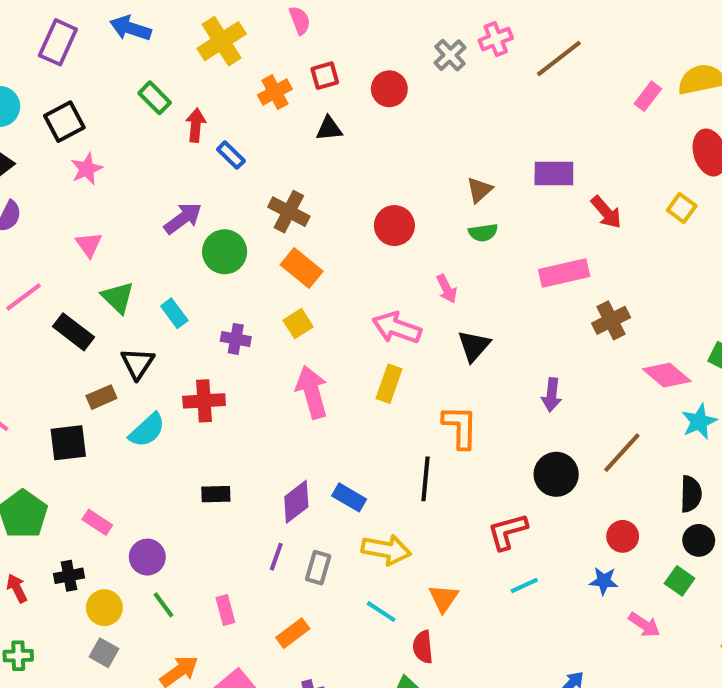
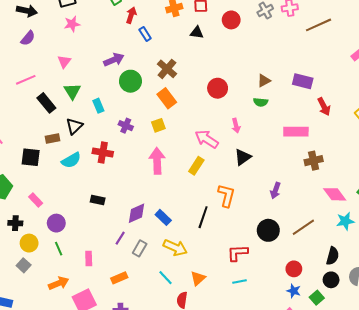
blue star: (604, 581) -> (294, 291), moved

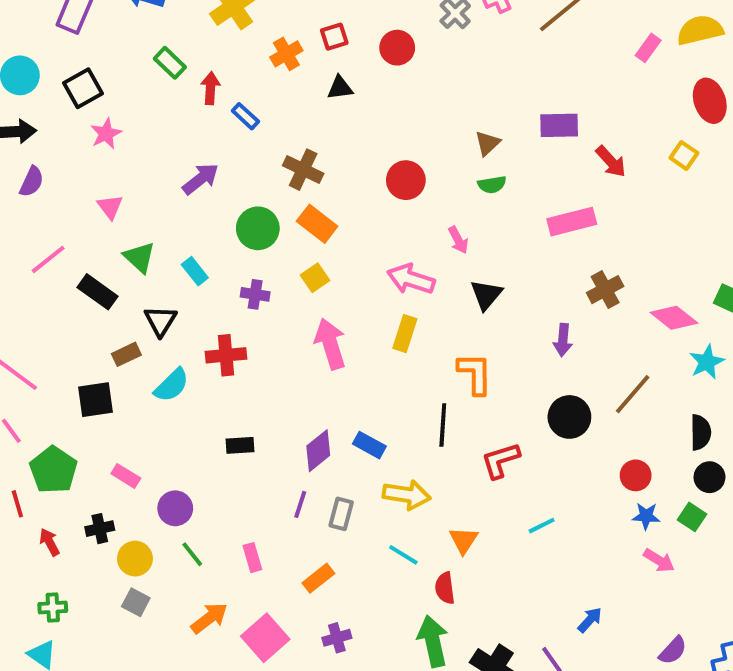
green circle: (130, 81) -> (258, 228), moved
brown cross: (314, 161) -> (605, 290), moved
red L-shape: (238, 253) -> (501, 460), moved

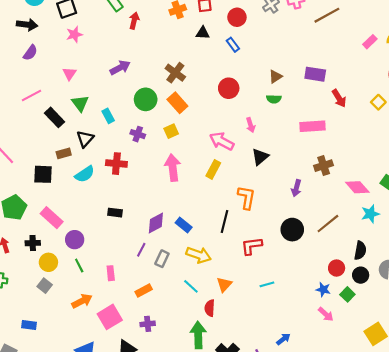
blue rectangle: (245, 116) -> (233, 45), moved
red circle: (636, 475) -> (337, 268), moved
pink rectangle: (126, 476) -> (52, 218), size x1.5

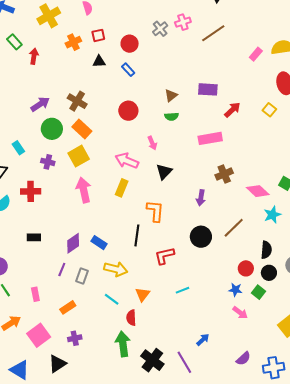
purple arrow: (120, 68) -> (40, 104), moved
red arrow: (339, 98) -> (232, 110), turned -96
yellow square: (171, 131) -> (79, 156), size x1.5

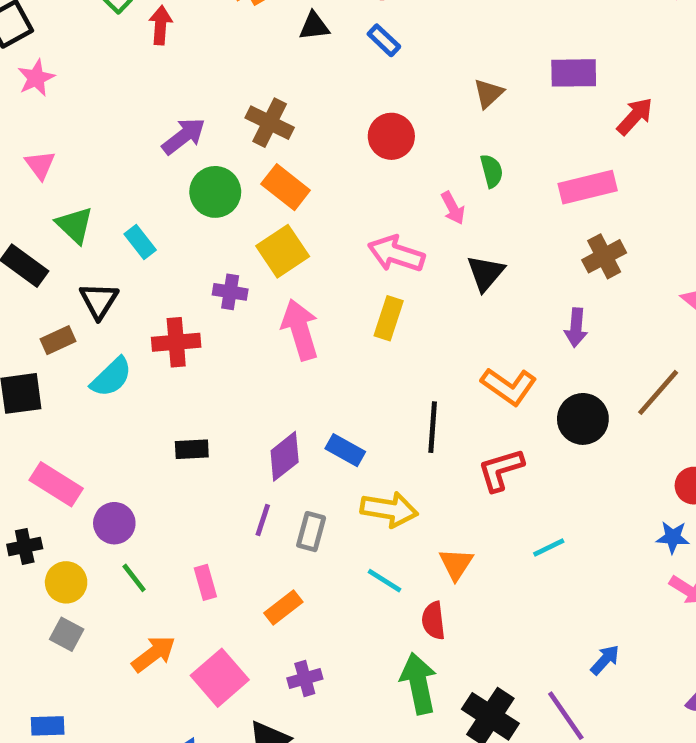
green semicircle: (172, 116) -> (492, 171), moved, turned -96
purple cross: (48, 162) -> (230, 292), moved
brown cross: (224, 174) -> (604, 256), moved
orange L-shape: (155, 211) -> (509, 386), moved, turned 125

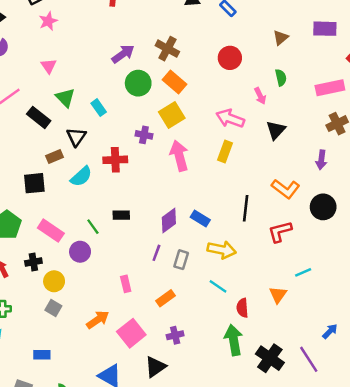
orange triangle: (456, 564) -> (278, 295), moved
green line: (134, 578) -> (93, 227), moved

